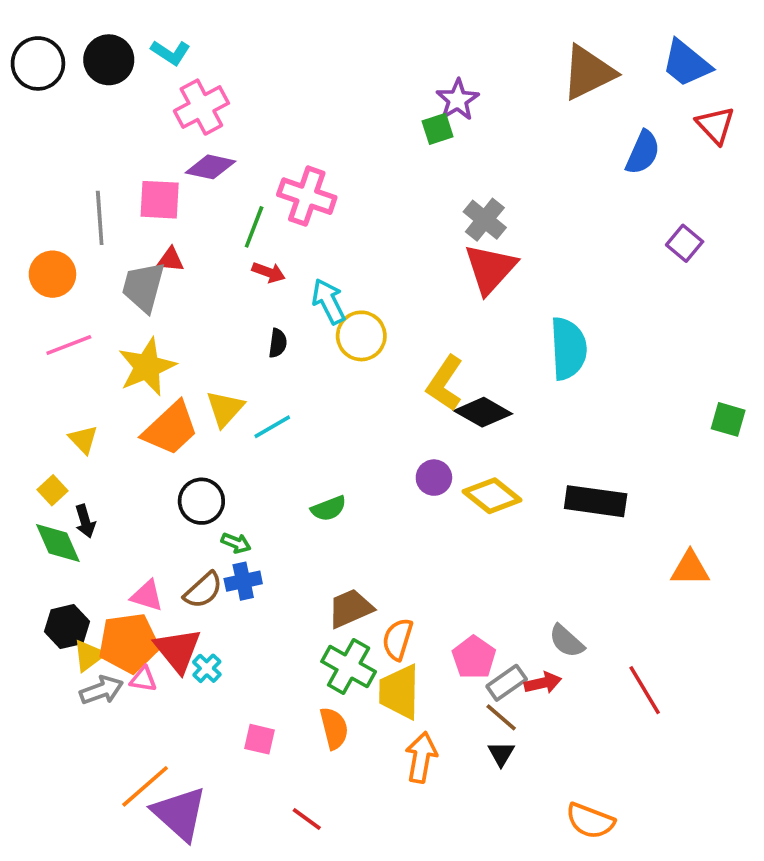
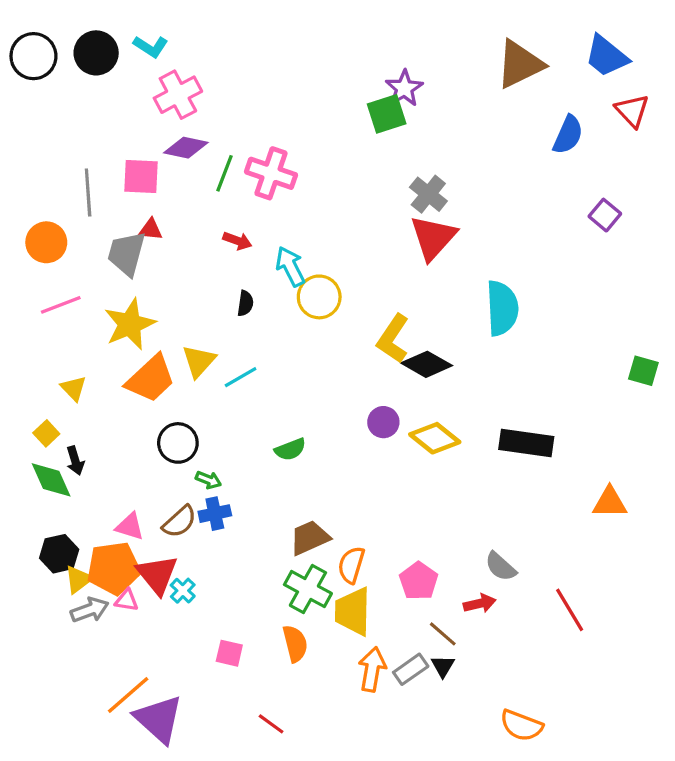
green square: (438, 129) -> (387, 114), size x1.4
green line: (254, 227) -> (224, 173), moved
gray rectangle: (507, 683) -> (411, 669), moved

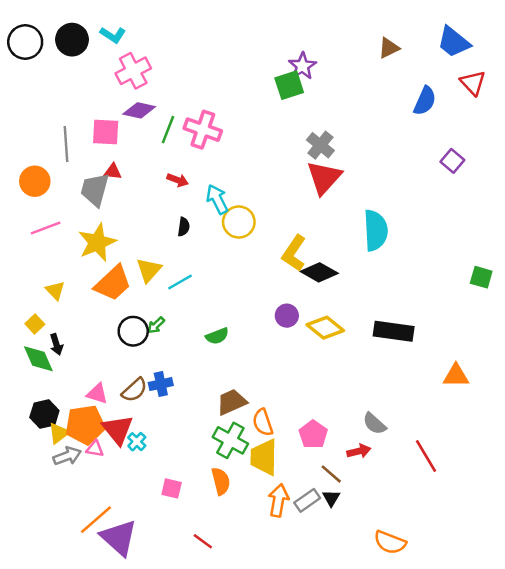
brown triangle: (520, 64) -> (389, 48), size x0.6
green arrow: (208, 480) -> (156, 325), moved, turned 114
orange semicircle: (351, 565) -> (263, 422), turned -36

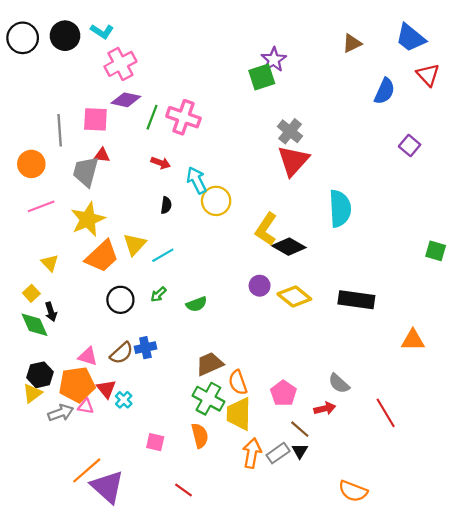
green arrow: (156, 325) -> (158, 294), moved
red triangle: (118, 430) -> (106, 389), size x0.7
yellow triangle: (59, 433) -> (32, 393), moved

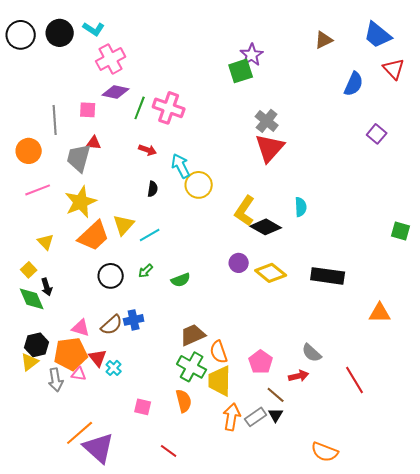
pink square: (95, 119) -> (88, 110), size x0.7
cyan semicircle: (340, 209) -> (301, 207), moved, size x0.6
gray arrow: (61, 413) -> (56, 380), turned 100

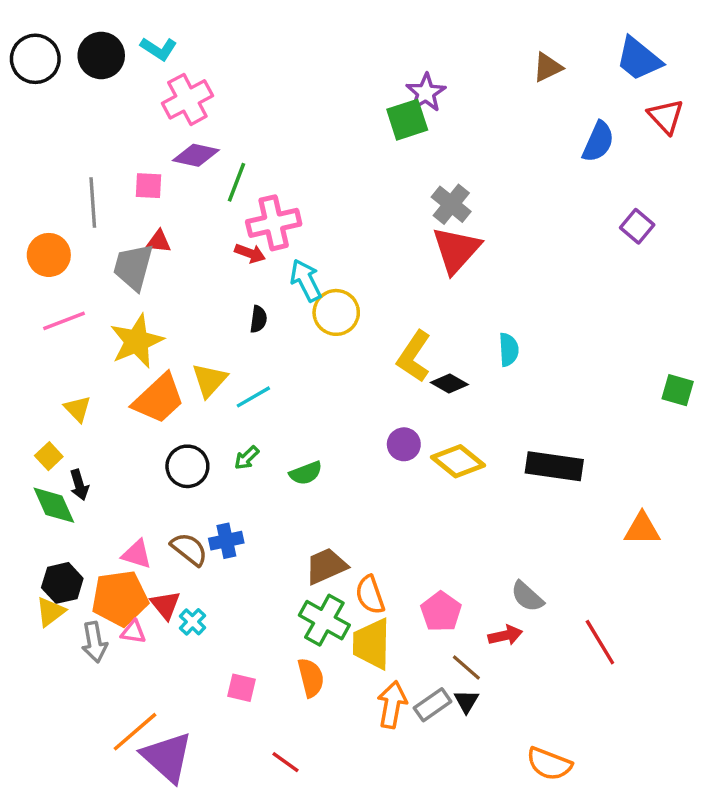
pink cross: (169, 108) -> (274, 223), moved, turned -32
black diamond: (266, 227) -> (449, 383), size x0.7
brown semicircle: (112, 325) -> (189, 549), turned -100

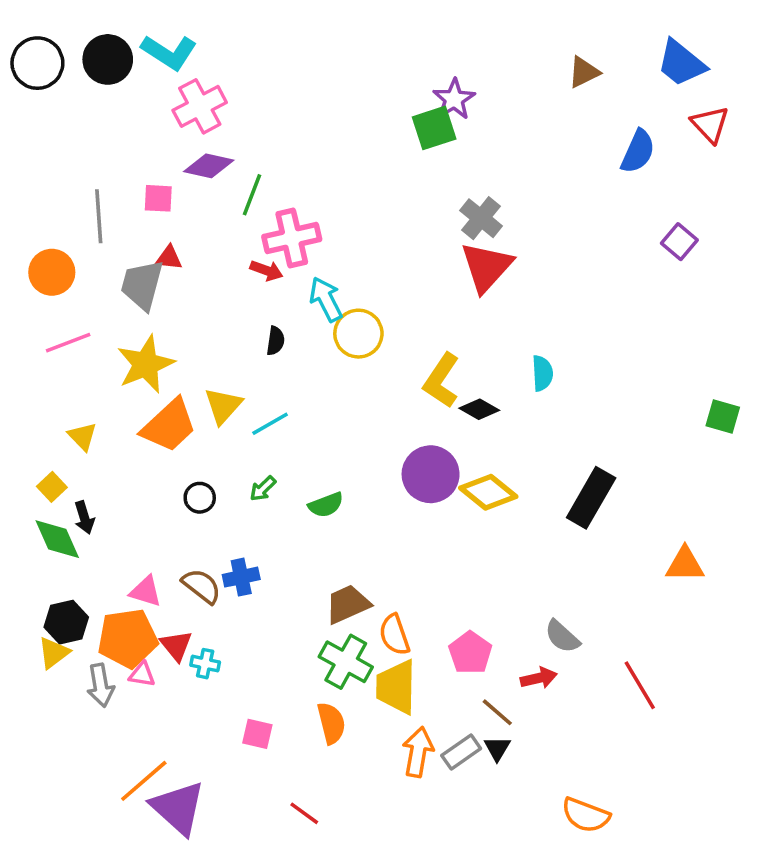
cyan L-shape: (159, 49) -> (169, 52), size x1.4
purple circle: (404, 444) -> (431, 474), size x1.6
black circle: (187, 466) -> (200, 498), size x0.7
black rectangle: (554, 466) -> (591, 498), turned -68
cyan cross: (192, 622) -> (205, 664), turned -32

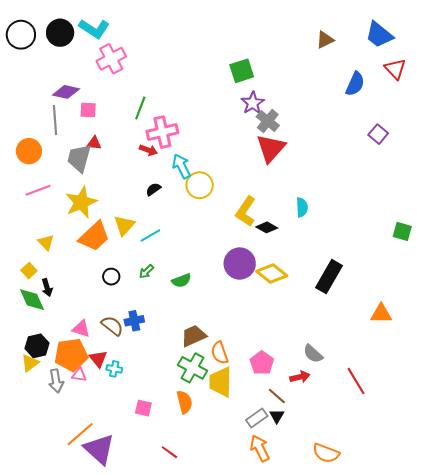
purple star: (454, 99) -> (253, 103), moved
purple diamond: (209, 166) -> (66, 92), moved
black semicircle: (275, 341) -> (153, 189), turned -133
orange arrow: (418, 752) -> (260, 448), moved, turned -36

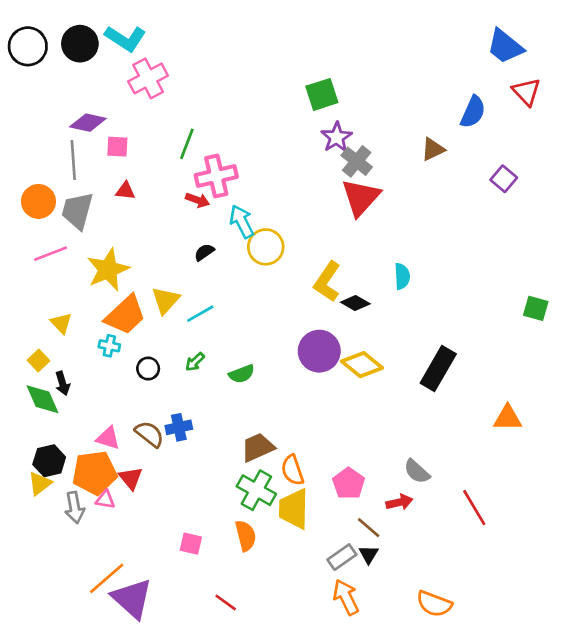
brown triangle: (325, 40) -> (433, 149), moved
gray trapezoid: (79, 158) -> (77, 211), moved
cyan cross: (114, 369) -> (109, 346), moved

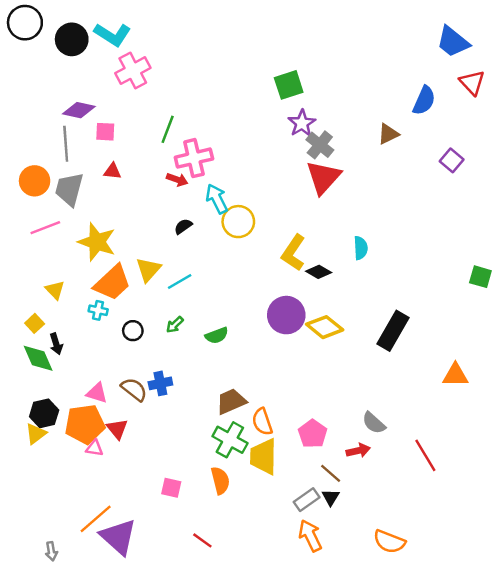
black circle: (28, 46) -> (25, 23), moved
yellow star: (108, 270) -> (97, 242), turned -30
gray arrow: (75, 508) -> (51, 551), moved, size x0.7

